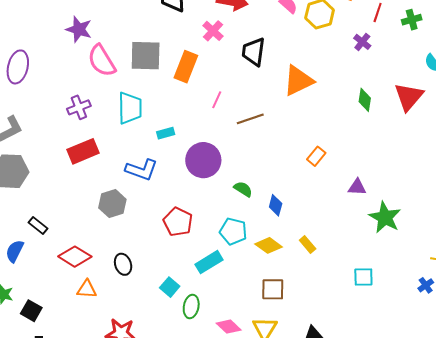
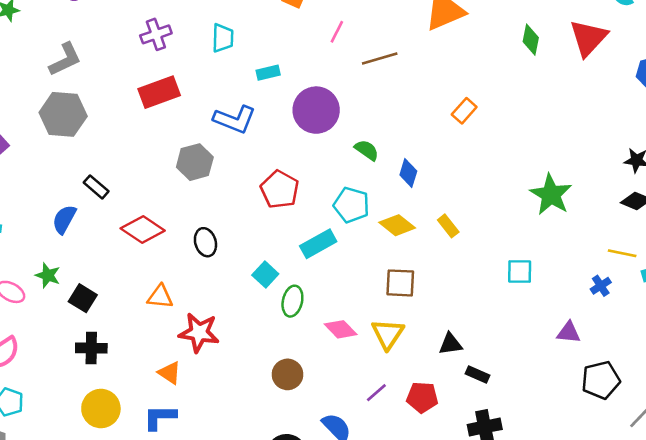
cyan trapezoid: (130, 108) -> (223, 38), size x0.7
purple triangle: (357, 187) -> (569, 332), moved
orange triangle: (87, 289) -> (160, 297), moved

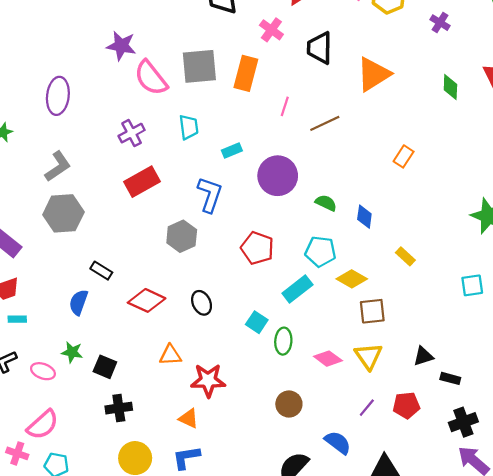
blue L-shape: (235, 119) -> (210, 195), turned -84
yellow diamond: (397, 225) -> (352, 279), moved

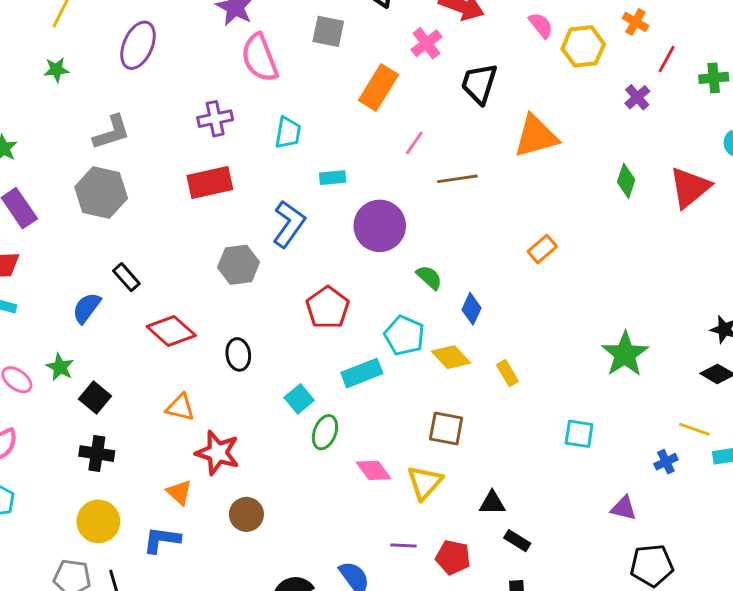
gray square: (199, 66) -> (328, 31), moved, size x0.7
yellow diamond: (352, 279) -> (451, 357), moved
brown circle: (289, 404) -> (246, 514), moved
purple line: (367, 408) -> (403, 545), turned 36

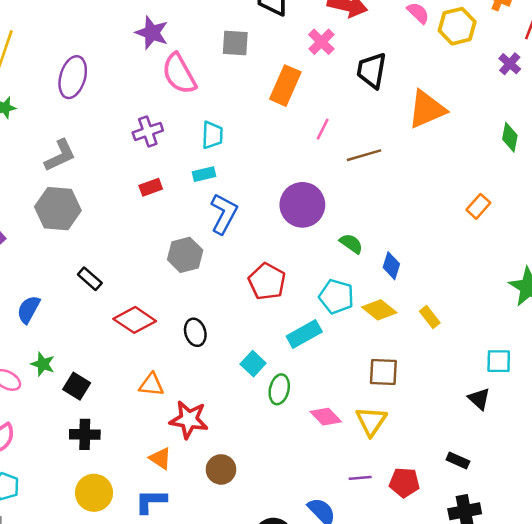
cyan rectangle: (333, 178) -> (204, 174), moved
red rectangle: (210, 183) -> (151, 187), size x0.6
orange rectangle: (542, 249) -> (478, 206), moved
blue semicircle: (87, 308) -> (29, 309), moved
black triangle: (492, 503) -> (479, 399), moved, turned 50

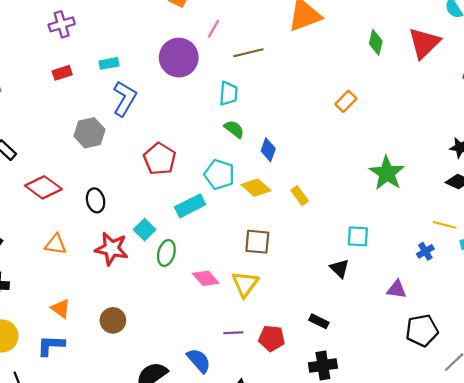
cyan trapezoid: (212, 135) -> (228, 93), moved
purple circle: (302, 205) -> (179, 58), moved
red star: (189, 420) -> (112, 249), moved

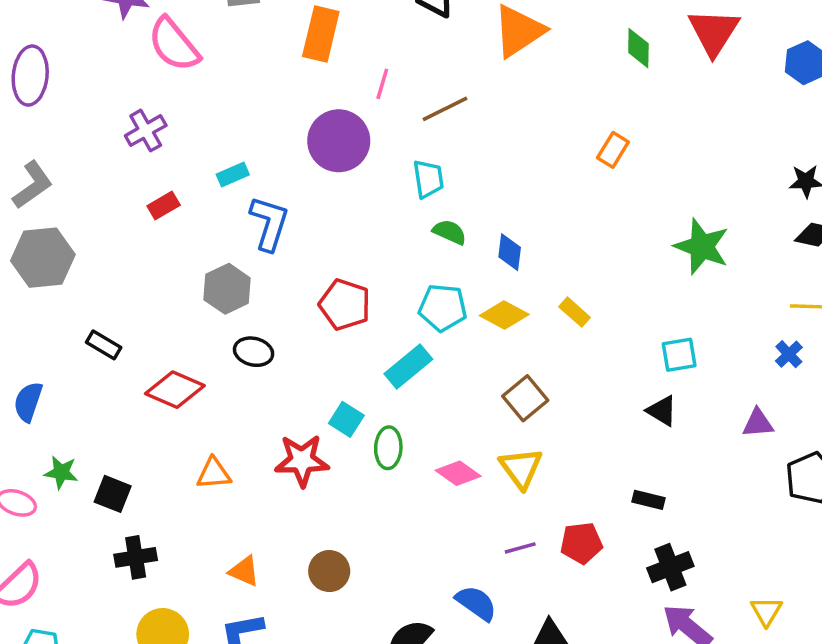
black ellipse: (96, 200) -> (254, 352), moved, turned -50
brown square: (257, 242) -> (525, 398), turned -32

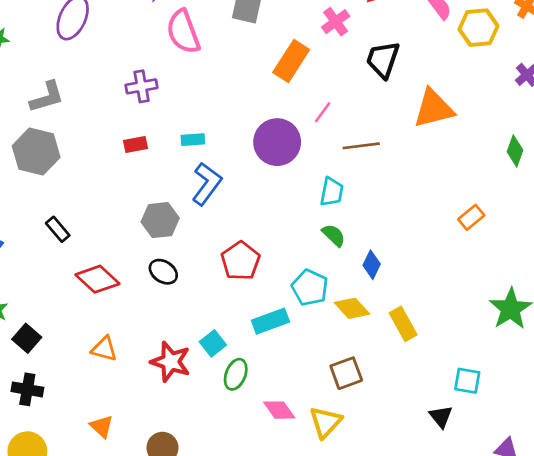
yellow rectangle: (575, 312) -> (403, 324), size x1.4

